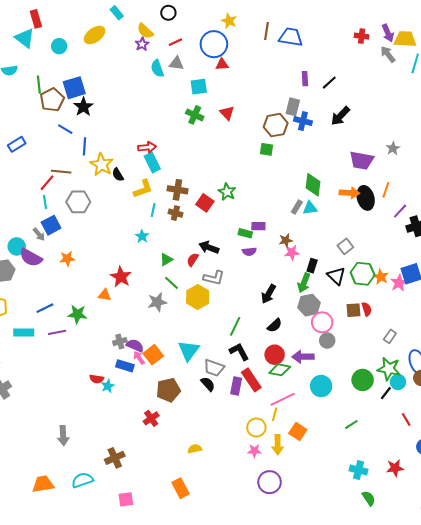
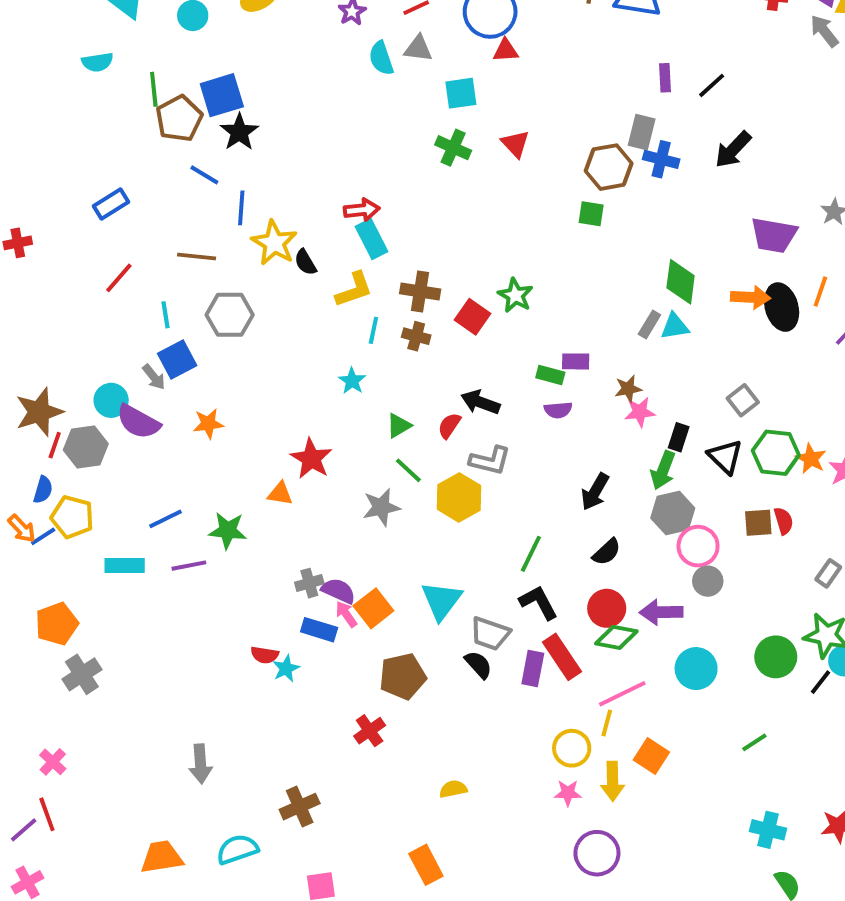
red line: (47, 183) -> (119, 278), moved

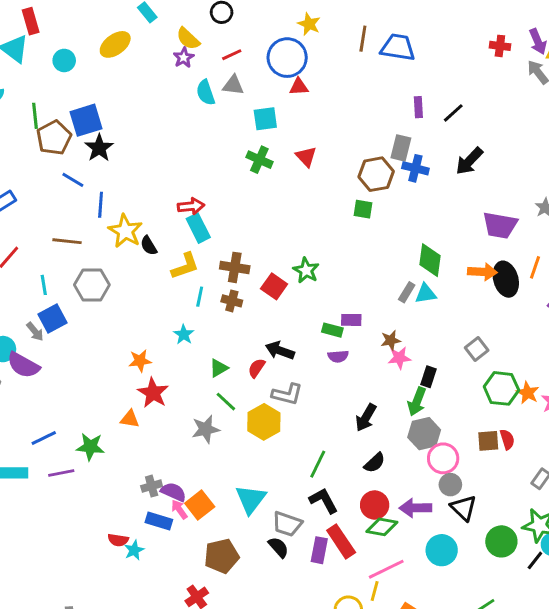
orange star: (208, 424) -> (140, 361), moved
black triangle: (725, 457) -> (464, 508), moved

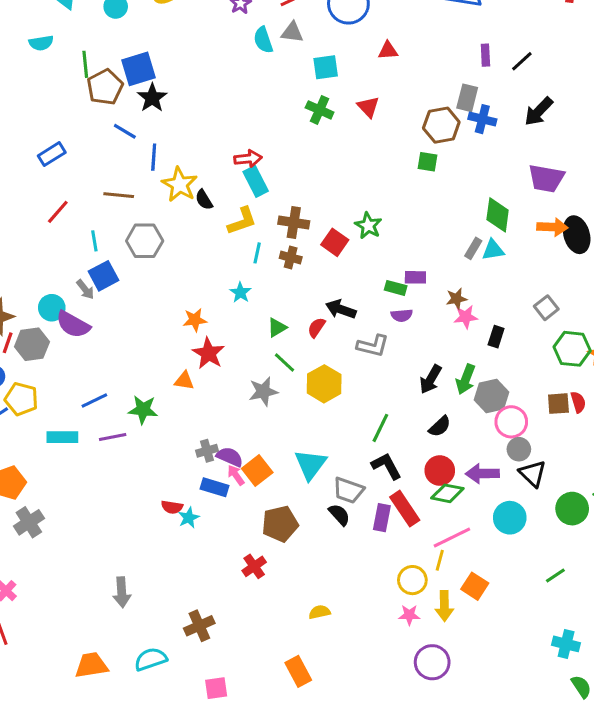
red triangle: (299, 87) -> (388, 51), moved
purple trapezoid: (500, 225) -> (546, 178), moved
gray L-shape: (287, 394) -> (373, 346), moved
green arrow: (417, 402) -> (466, 379), moved

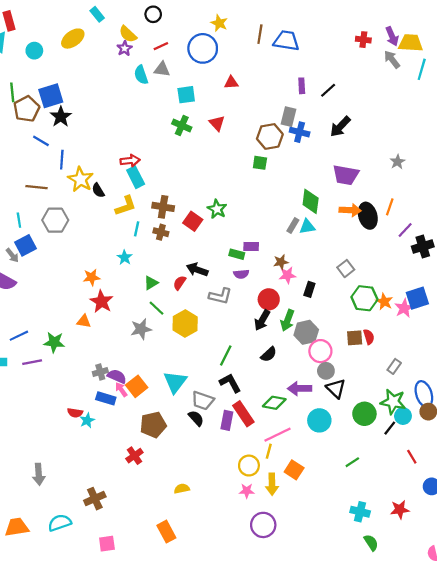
red circle: (440, 471) -> (269, 299), moved

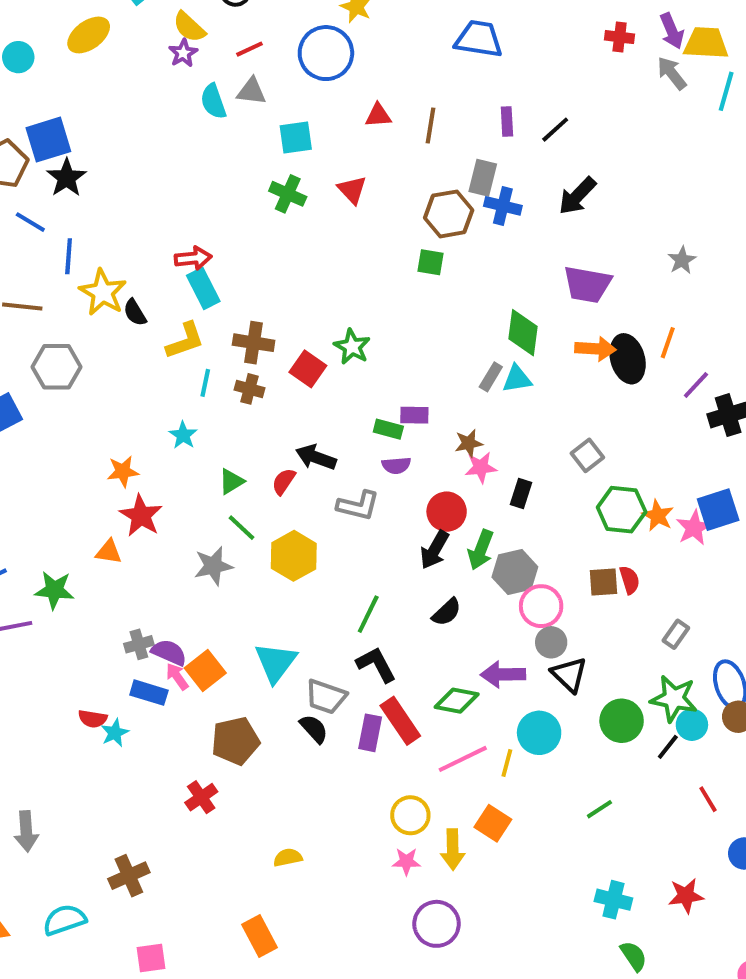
brown line: (260, 34) -> (430, 125), moved
yellow line: (269, 451) -> (507, 763), moved

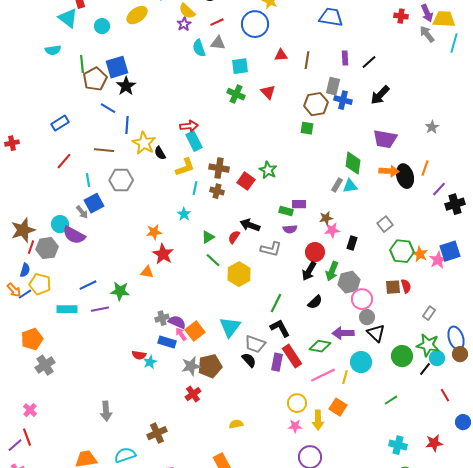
gray star: (213, 566) -> (191, 366), moved

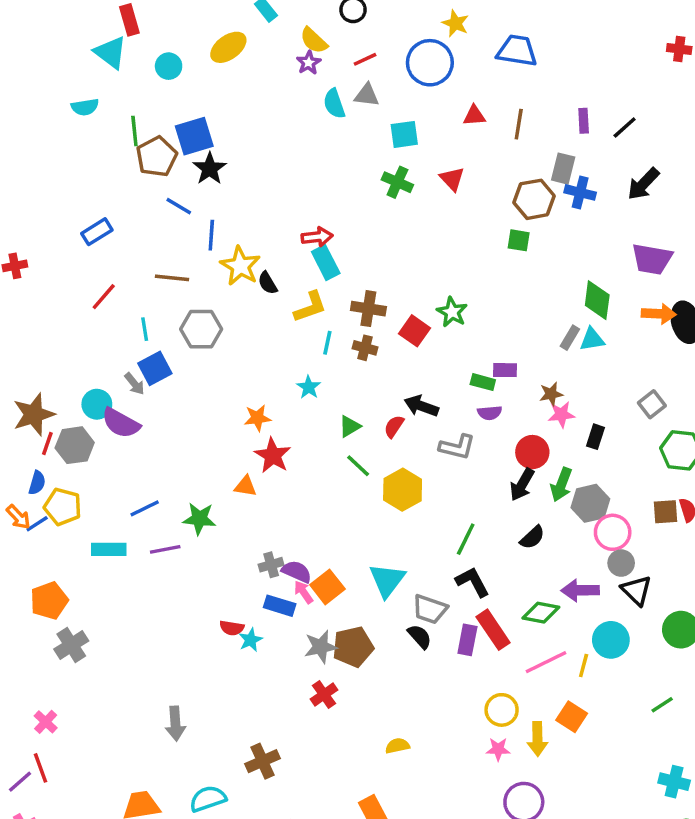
blue trapezoid: (331, 17) -> (517, 51), moved

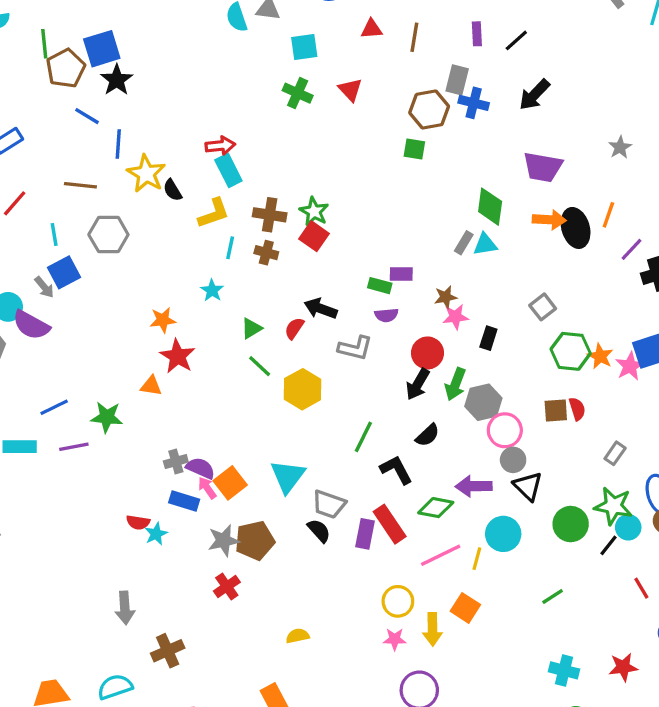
green star: (452, 312) -> (314, 211), moved
black L-shape: (473, 582) -> (396, 470), moved
gray arrow: (175, 724) -> (125, 608), moved

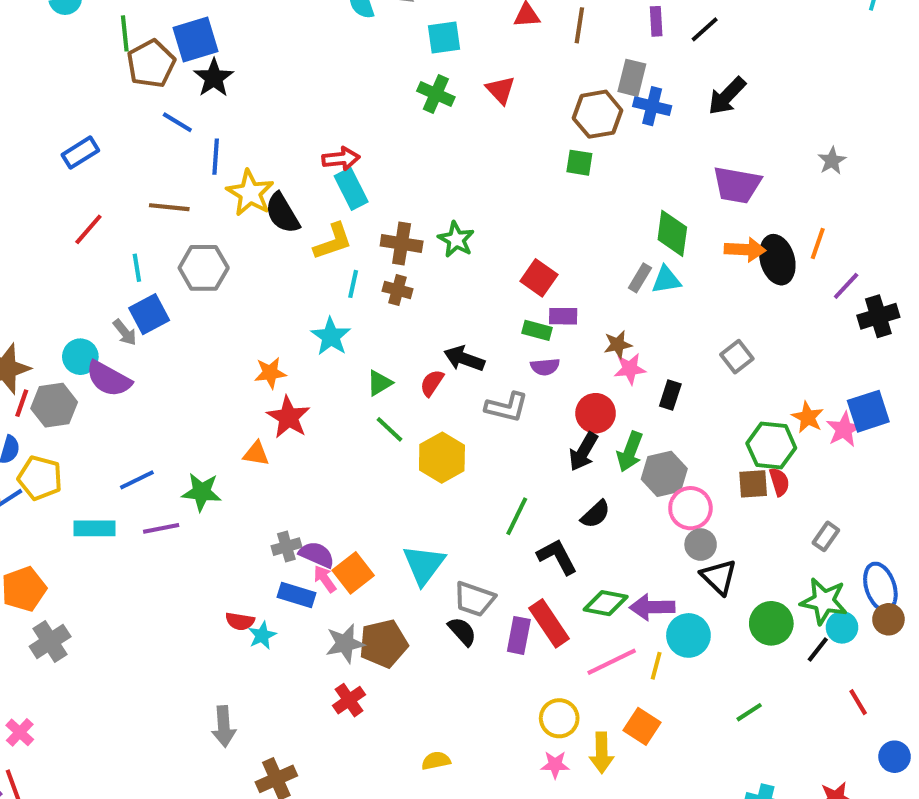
black semicircle: (173, 190) -> (282, 213), size x1.5
red square: (314, 236) -> (539, 278), moved
cyan star: (212, 290) -> (331, 336), size x1.4
green hexagon: (571, 351) -> (771, 446), moved
purple arrow: (474, 486) -> (652, 607), moved

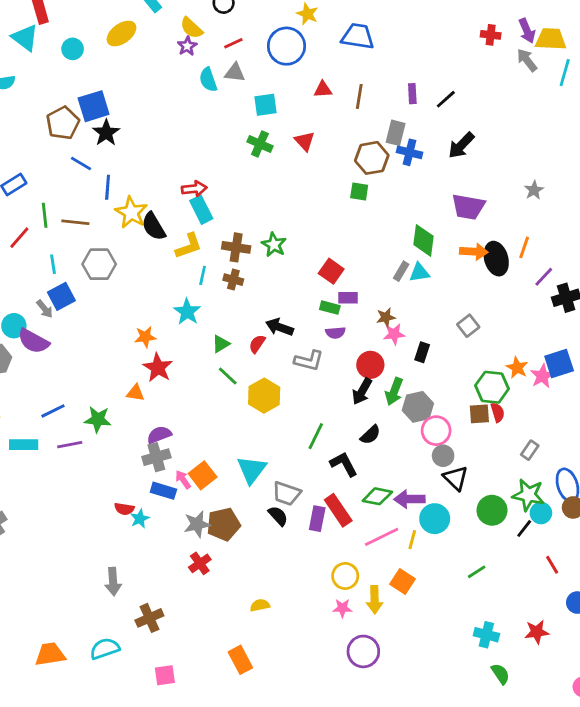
green line: (125, 33) -> (45, 215), moved
gray cross: (286, 547) -> (156, 457), size x1.4
purple semicircle: (317, 555) -> (159, 435), moved, turned -45

